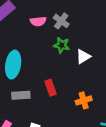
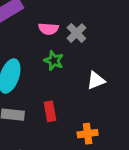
green star: (62, 45) -> (54, 61), moved

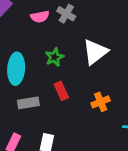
green star: (54, 61) -> (54, 57), moved, turned -30
white triangle: (96, 80) -> (95, 52), size x1.5

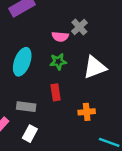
pink semicircle: (40, 17) -> (60, 37), moved
gray rectangle: (28, 103) -> (26, 107), moved

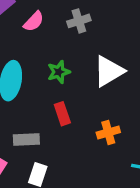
gray cross: (79, 27) -> (79, 21), turned 35
pink semicircle: (60, 37) -> (34, 21), moved, turned -42

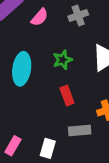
gray rectangle: (26, 140) -> (80, 130), moved

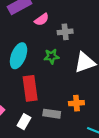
gray cross: (78, 15) -> (65, 32), moved
red rectangle: (67, 95) -> (30, 88), moved, size x1.6

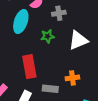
cyan ellipse: (19, 56) -> (21, 21), moved

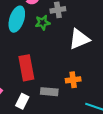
green star: (48, 36) -> (43, 23), moved

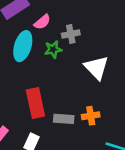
white triangle: (79, 39) -> (96, 68), turned -50
gray rectangle: (49, 92) -> (64, 119), moved

